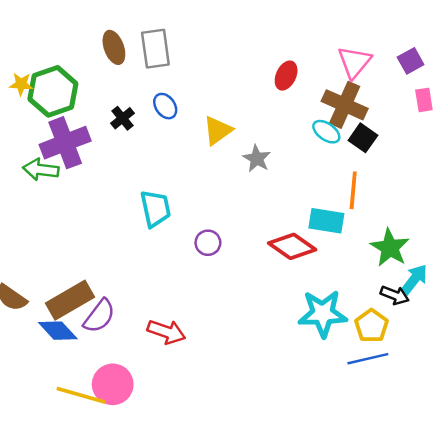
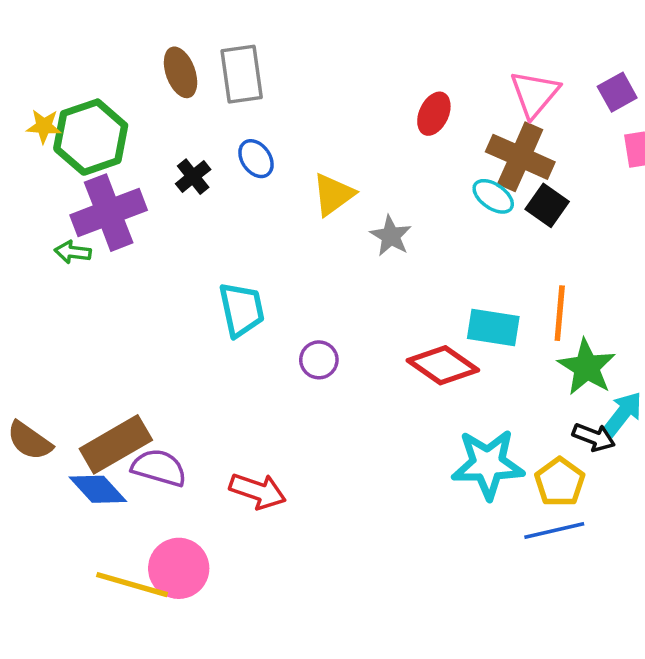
green arrow: (41, 170) -> (73, 252), size x0.7
orange line: (353, 190) -> (560, 313), moved
purple semicircle: (99, 316) -> (159, 468), turned -111

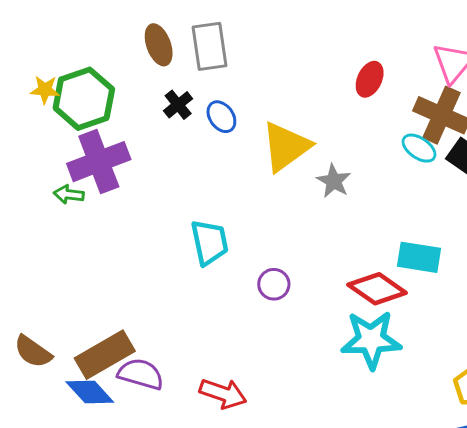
black cross: (193, 177) -> (178, 105), moved
yellow triangle: (333, 195) -> (286, 147), size x1.4
cyan star: (488, 464) -> (371, 340), moved

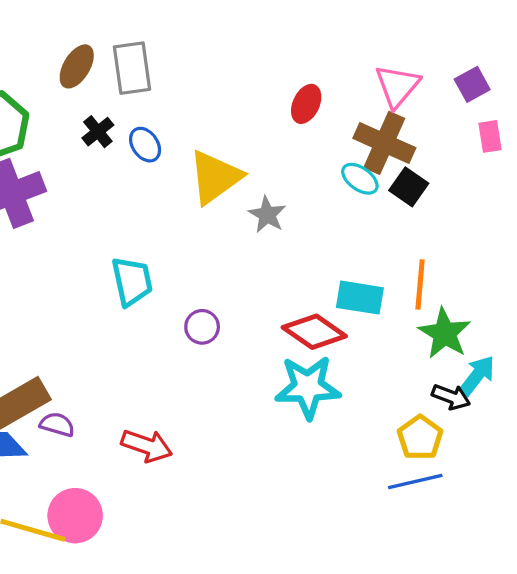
brown ellipse: (159, 45) -> (77, 66), turned 51
purple semicircle: (141, 374) -> (57, 424), size x0.7

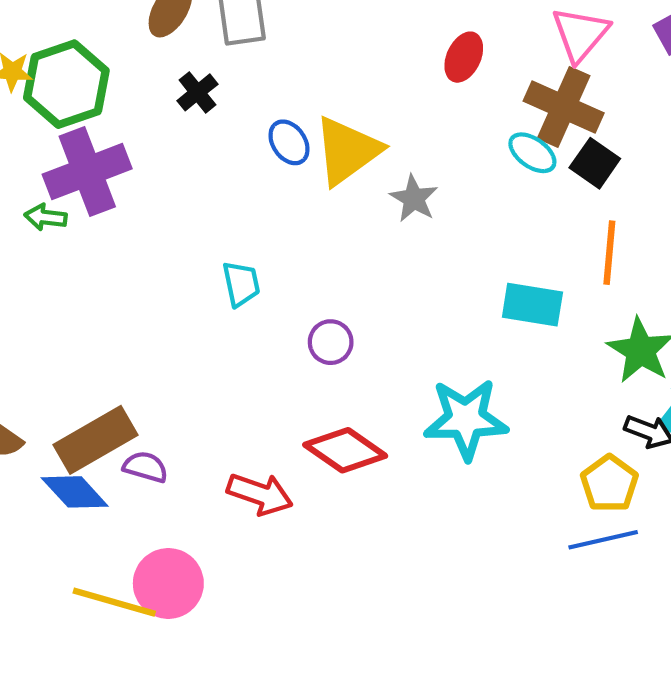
blue ellipse: (145, 145) -> (289, 142), moved
cyan trapezoid: (132, 281) -> (241, 284), size x0.7
orange line: (420, 285) -> (609, 253), moved
red diamond: (314, 332) -> (345, 450), moved

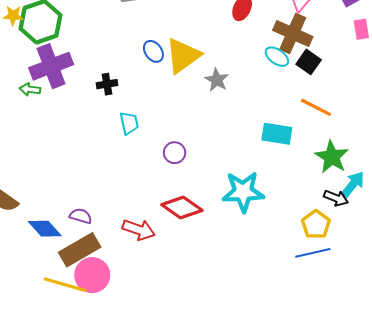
black cross: (197, 92) -> (107, 84), moved, turned 30
orange line: (609, 253) -> (316, 107), turned -68
brown rectangle: (96, 440) -> (80, 250), moved

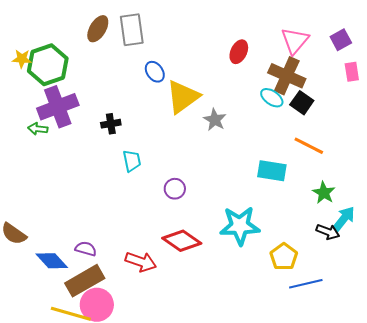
blue ellipse: (153, 51) -> (155, 72), moved
green star: (332, 157) -> (324, 193), size x0.7
yellow pentagon: (316, 224) -> (284, 257), moved

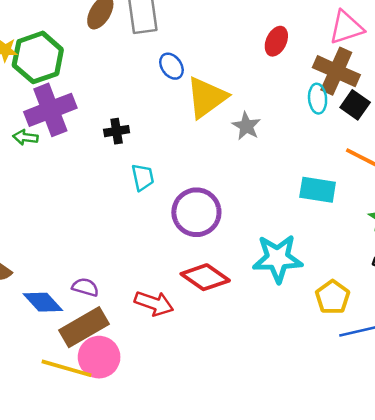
pink triangle: (295, 41) -> (346, 27), turned 32
cyan ellipse: (272, 98) -> (318, 99), turned 50
purple circle: (175, 189) -> (196, 212), size x1.8

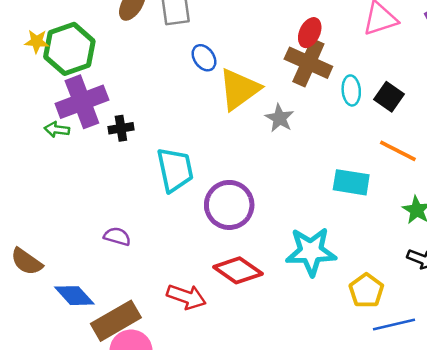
brown cross: (336, 71) -> (308, 63), moved
black cross: (117, 131) -> (121, 128), moved
cyan trapezoid: (143, 177) -> (175, 170), size x1.6
purple semicircle: (85, 287) -> (117, 236), moved

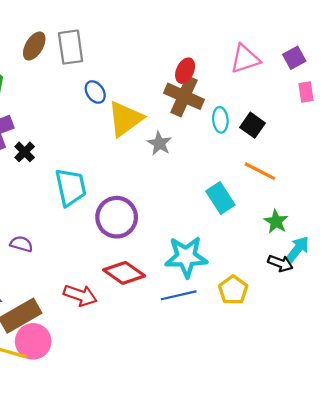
black cross: (121, 128) -> (25, 152), turned -36
cyan rectangle: (351, 182) -> (220, 198), turned 48
blue line: (394, 325) -> (179, 295), moved

